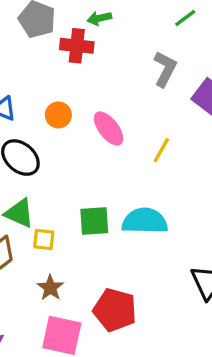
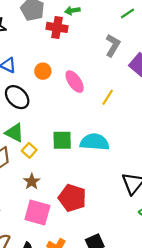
yellow square: (44, 239) -> (29, 150), turned 32

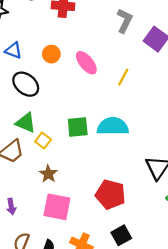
red pentagon: (72, 198) -> (110, 194), moved

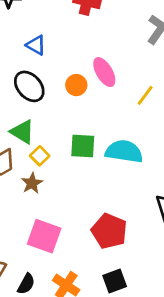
blue triangle: (13, 50) -> (36, 45), moved
orange circle: (51, 54) -> (76, 85), moved
brown star: (48, 174) -> (32, 183), moved

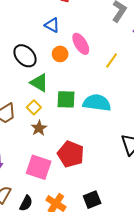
blue triangle: (36, 45) -> (52, 25), moved
green triangle: (22, 132) -> (39, 83), moved
brown star: (32, 183) -> (39, 128), moved
red pentagon: (109, 231) -> (71, 154), moved

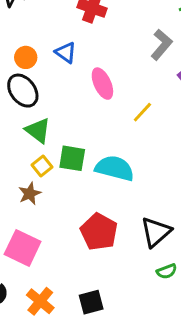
orange circle: (60, 54) -> (26, 57), moved
yellow square: (34, 107) -> (42, 166), moved
red pentagon: (71, 154) -> (99, 232), moved

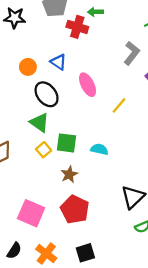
black ellipse: (23, 91) -> (47, 94), moved
cyan semicircle: (115, 168) -> (99, 149), size x0.6
brown star: (30, 193) -> (69, 174), moved
red pentagon: (99, 232) -> (75, 209), moved

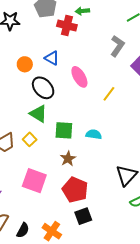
yellow square: (44, 150) -> (30, 139), moved
pink square: (31, 213) -> (34, 181), moved
black square: (85, 253) -> (83, 216), moved

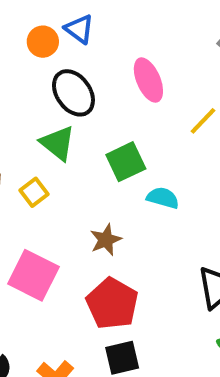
blue triangle: (52, 58) -> (79, 29), moved
green square: (64, 130) -> (126, 162), moved, turned -36

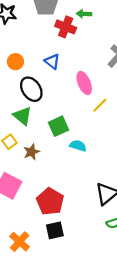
blue triangle: (79, 29) -> (52, 61), moved
pink ellipse: (148, 80) -> (84, 83), moved
brown star: (106, 240) -> (32, 152), moved

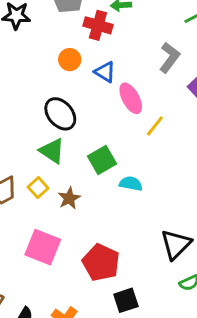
blue triangle: (52, 61) -> (105, 72), moved
orange circle: (15, 62) -> (70, 60), moved
black square: (55, 230) -> (126, 300), moved

